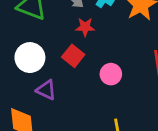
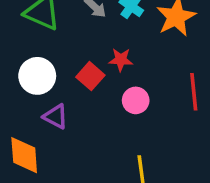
red star: (85, 27) -> (121, 60), moved

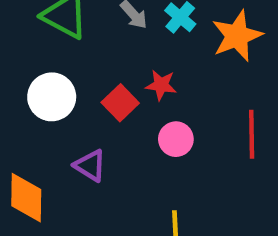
purple triangle: (56, 116) -> (90, 166), moved

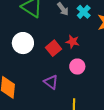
purple triangle: (90, 166) -> (51, 82), moved

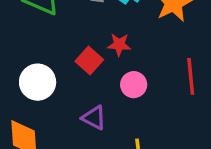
white circle: (23, 43) -> (38, 82), moved

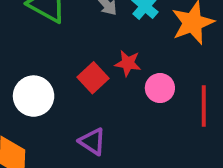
pink circle: (134, 85) -> (160, 88), moved

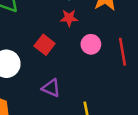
red star: (128, 63) -> (69, 18), moved

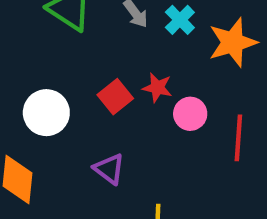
red star: (69, 18) -> (157, 88), moved

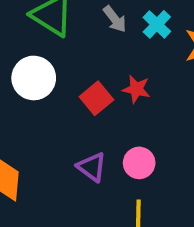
white circle: (46, 113) -> (34, 78), moved
pink circle: (190, 114) -> (139, 163), moved

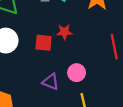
red square: (96, 98) -> (43, 43), turned -30

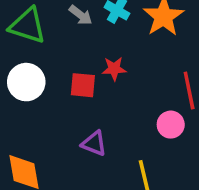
pink circle: (77, 73) -> (171, 125), moved

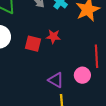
purple triangle: (94, 143) -> (56, 80), moved

